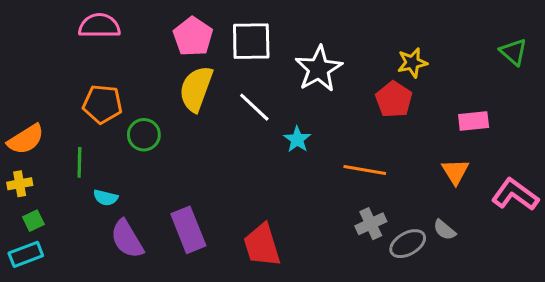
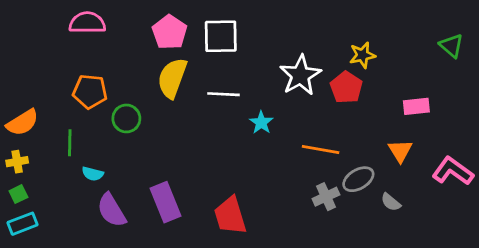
white star: (319, 69) -> (300, 75), moved
white line: (254, 107) -> (223, 94), turned -40
green square: (33, 221) -> (18, 194), moved
gray ellipse: (408, 244) -> (358, 179), moved

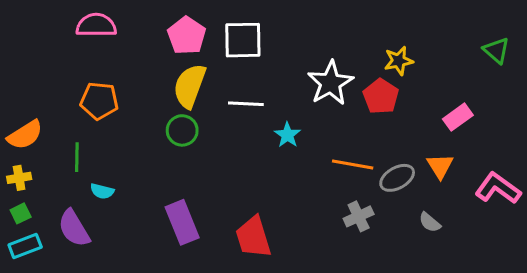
pink rectangle: (416, 106) -> (458, 117), turned -30
green circle: (126, 118) -> (182, 130), moved
gray ellipse: (358, 179) -> (397, 178), moved
purple semicircle: (112, 210) -> (74, 228), moved

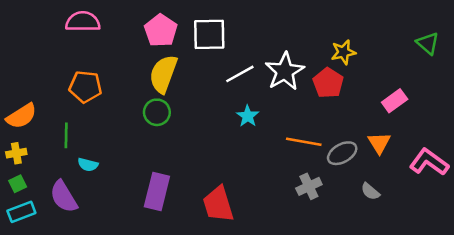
white line: (246, 104) -> (240, 74), moved, turned -32
purple rectangle: (182, 222) -> (157, 191), turned 36

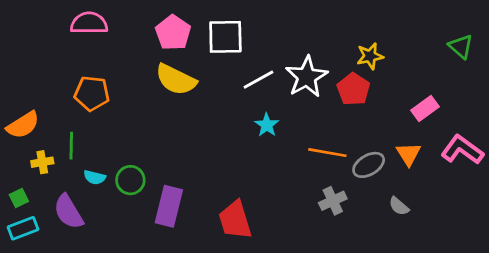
yellow semicircle: (163, 74) -> (176, 80), turned -84
green circle: (157, 112) -> (130, 180), moved
yellow cross: (16, 153) -> (42, 162), moved
pink L-shape: (429, 162) -> (462, 150), moved

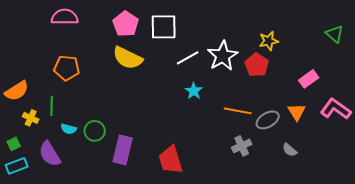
yellow cross: (42, 162) -> (31, 118), turned 35

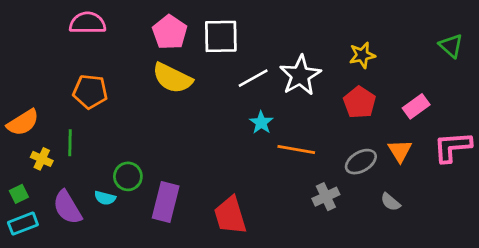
red pentagon: (257, 65) -> (360, 102), moved
pink L-shape: (336, 109) -> (452, 147), turned -40
orange line: (238, 111) -> (296, 149), moved
cyan semicircle: (69, 129) -> (105, 198), moved

